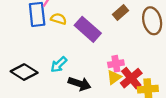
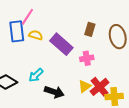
brown rectangle: (121, 12) -> (90, 29), turned -32
pink cross: (116, 64) -> (87, 58), moved

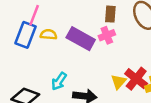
blue rectangle: (17, 31) -> (25, 35), turned 40
pink cross: (87, 58) -> (107, 35), moved

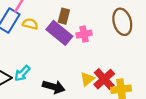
brown rectangle: (110, 14) -> (64, 16), moved
cyan arrow: (59, 81) -> (22, 73), moved

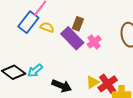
pink cross: (84, 34) -> (94, 42), turned -32

